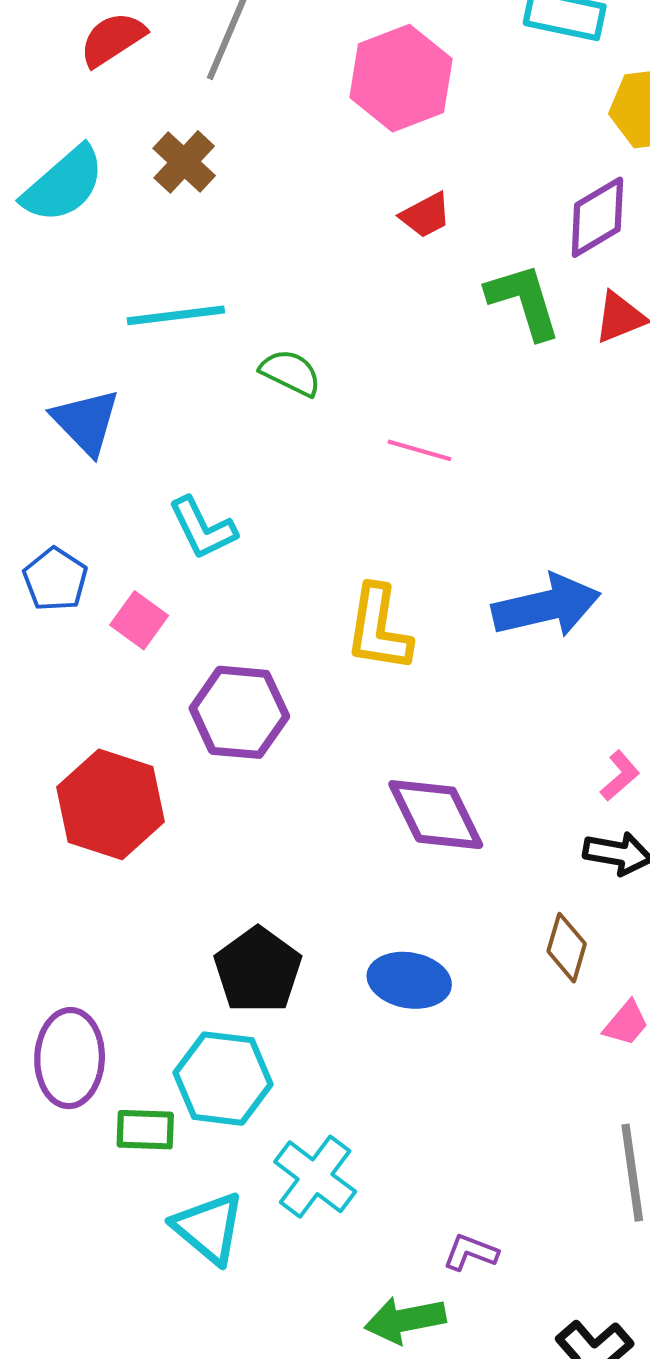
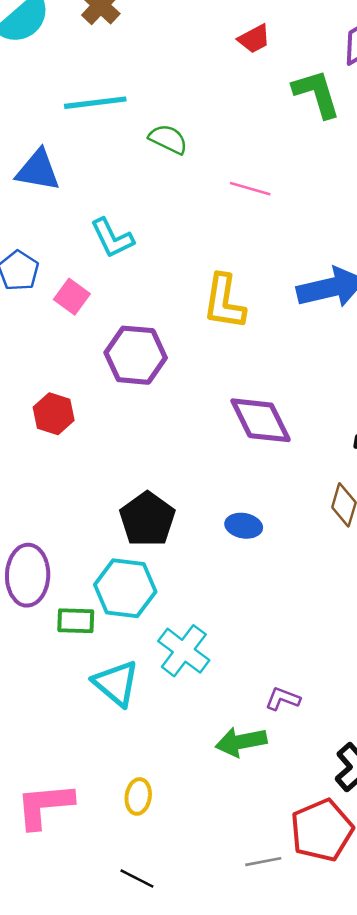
blue triangle: (86, 422) -> (38, 170), turned -36
red hexagon: (110, 804) -> (54, 414), size x0.6
blue ellipse: (409, 980) -> (244, 526), size x0.7

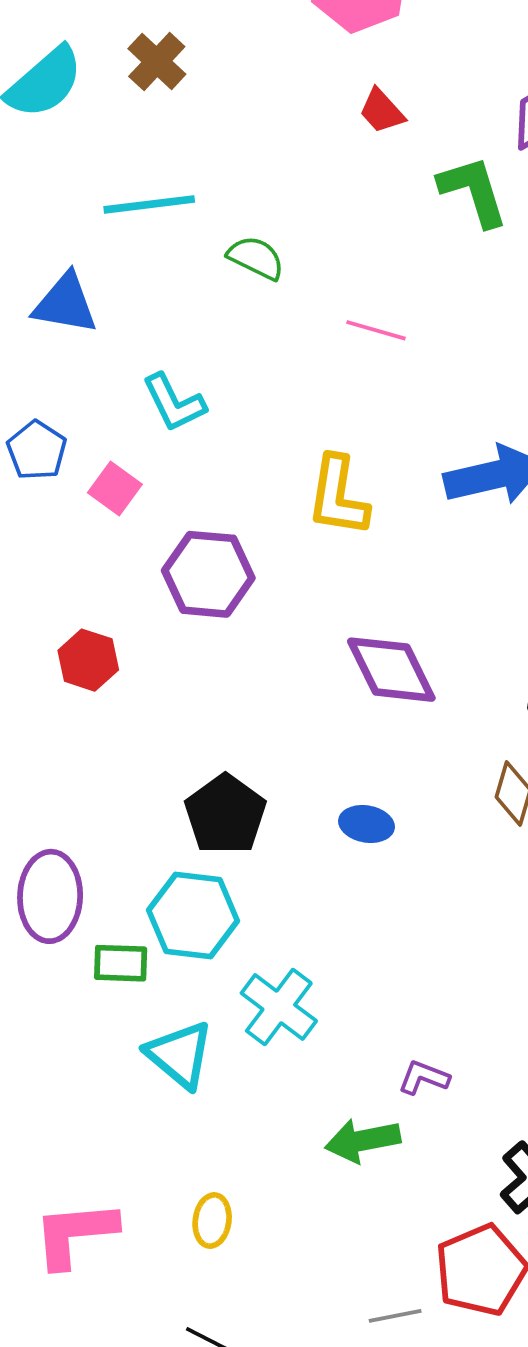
red trapezoid: (254, 39) -> (382, 111), turned 76

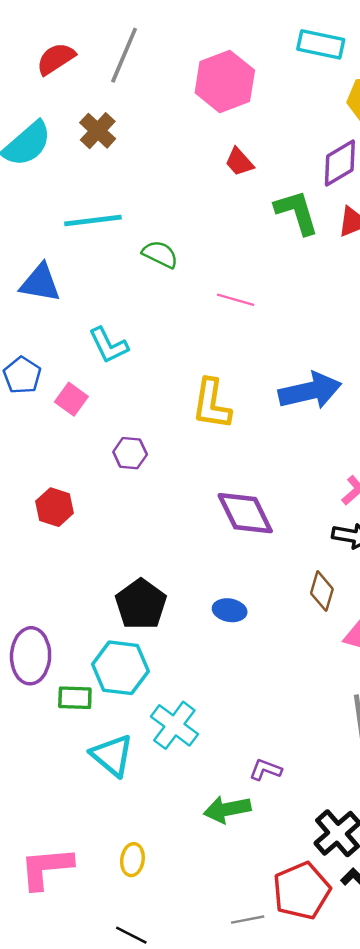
purple hexagon: (208, 574) -> (130, 453), size x0.6

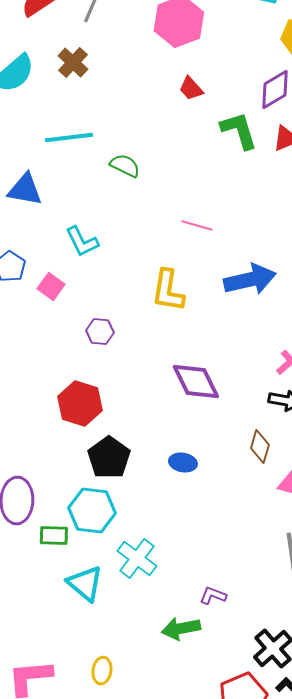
pink line: (236, 300) -> (197, 226), moved
red hexagon: (55, 507) -> (80, 404), moved, size x1.4

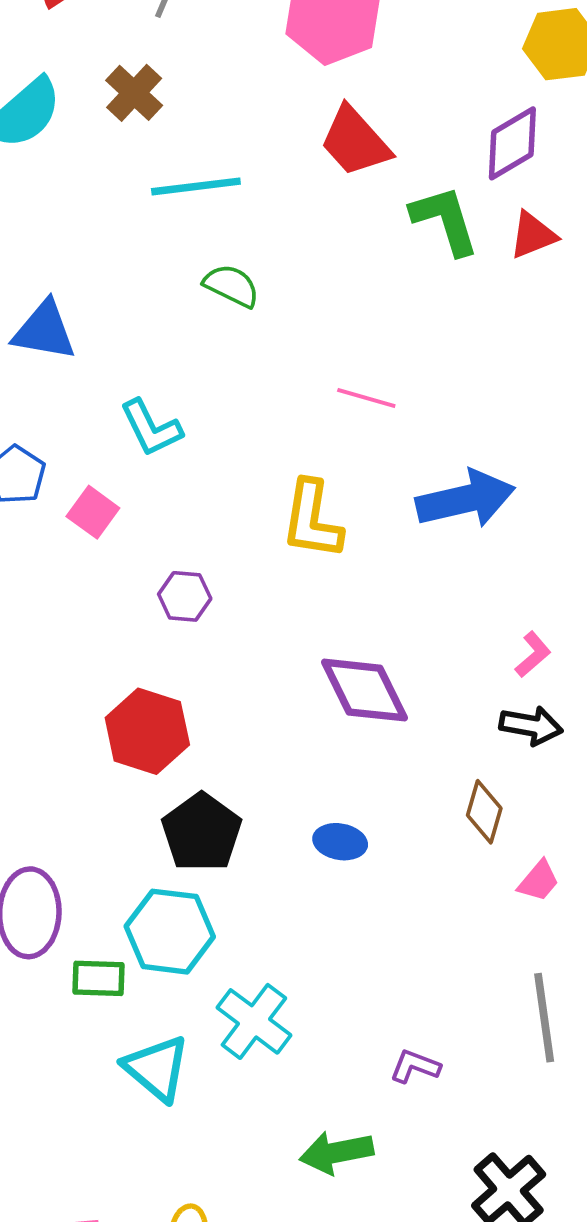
red trapezoid: (191, 89) -> (355, 142), size x1.6
cyan line: (69, 138) -> (196, 186), moved
purple L-shape: (213, 596) -> (415, 1066), moved

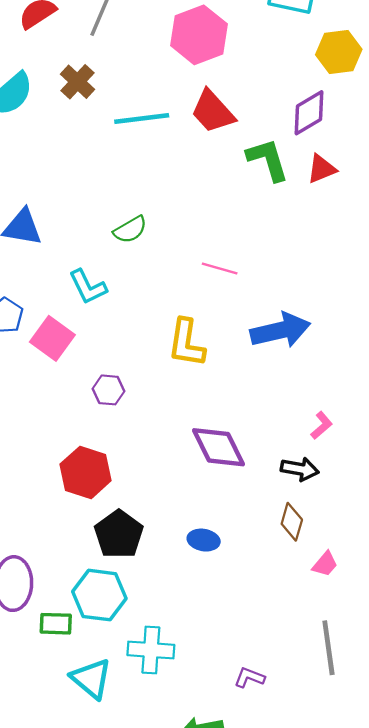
cyan line: (196, 186) -> (142, 118), moved
green semicircle: (232, 286) -> (130, 230), moved, turned 124
pink square: (93, 512) -> (52, 338), size x1.4
black arrow: (531, 726) -> (300, 469), moved
cyan cross: (254, 1021) -> (151, 650), turned -33

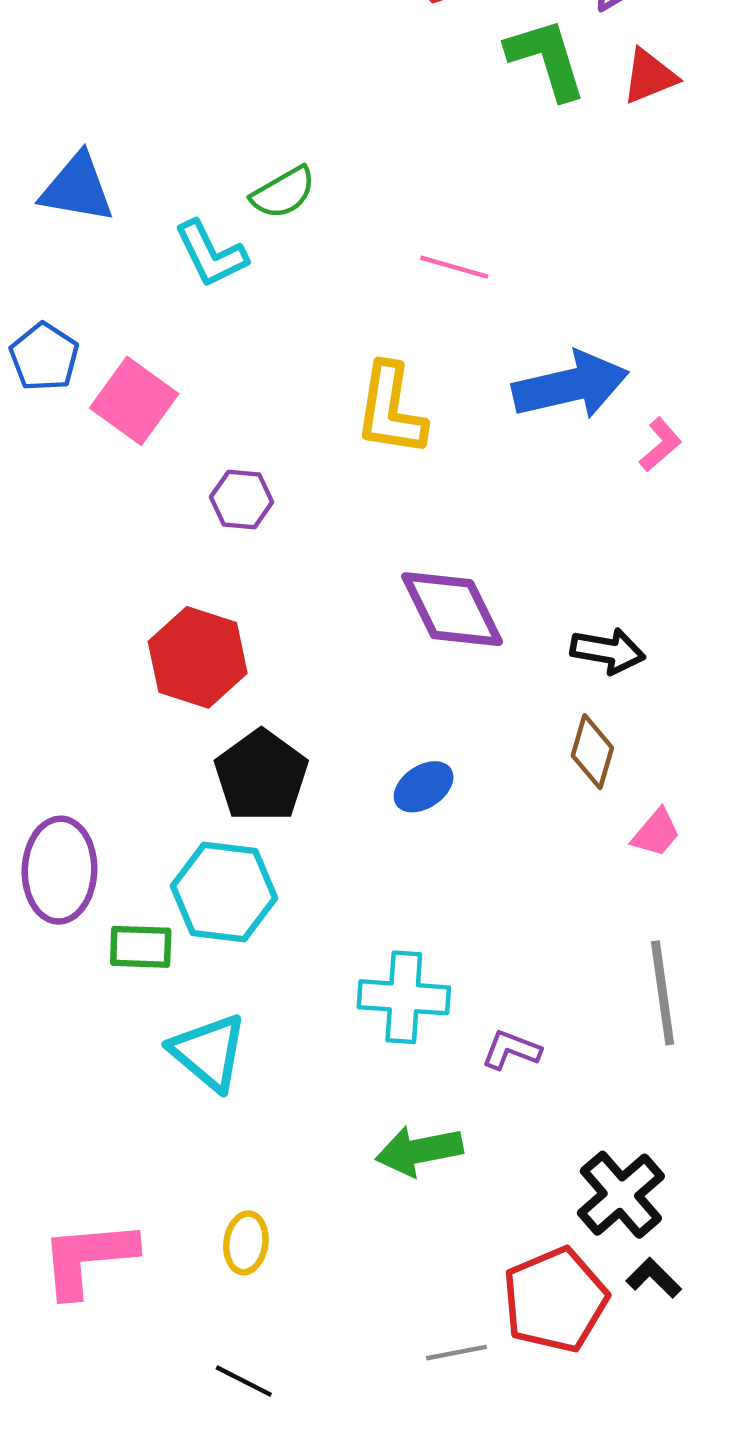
cyan L-shape: (88, 287) -> (211, 254), moved
pink L-shape: (322, 425) -> (660, 445), moved
blue ellipse: (204, 540) -> (424, 787), turned -44
cyan cross: (151, 650) -> (404, 997), moved

